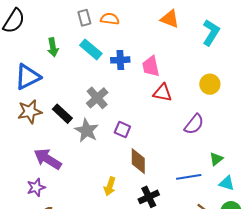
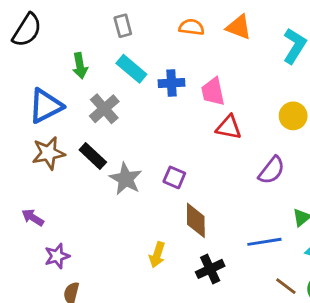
orange semicircle: (110, 19) -> (192, 27), moved
gray cross: (97, 98) -> (104, 109), moved
purple arrow: (48, 159) -> (33, 217), moved, size x0.6

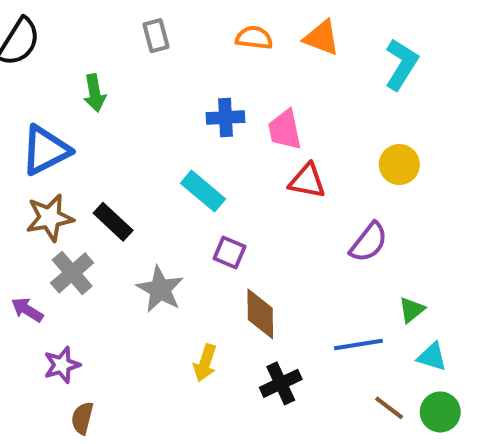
cyan rectangle: (131, 69) -> (203, 191), moved
gray cross: (104, 109) -> (72, 273), moved
gray star: (126, 179) -> (160, 289), moved

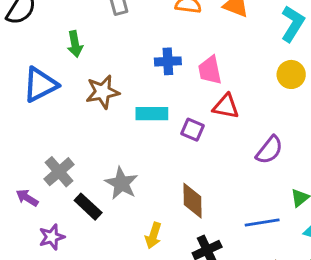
yellow circle: (399, 165) -> (291, 74), moved
cyan rectangle: (203, 191) -> (152, 114), turned -40
brown star: (50, 218) -> (103, 92), moved
black rectangle: (113, 222) -> (88, 207), moved
purple square: (230, 252) -> (192, 130), moved

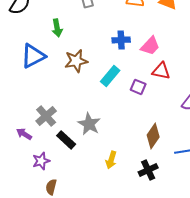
pink trapezoid: (210, 70) -> (150, 46), turned -125
cyan rectangle: (152, 114) -> (110, 76), turned -50
brown diamond: (192, 201) -> (153, 136), moved, turned 35

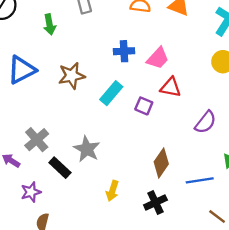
green arrow: (57, 28) -> (50, 24), moved

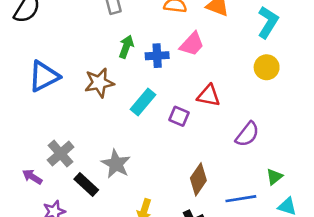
green arrow: (50, 24) -> (126, 47), moved, turned -150
pink trapezoid: (158, 58) -> (192, 44), moved

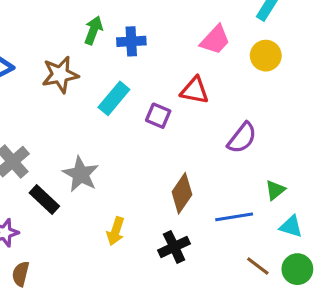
pink trapezoid: (192, 44) -> (215, 40), moved

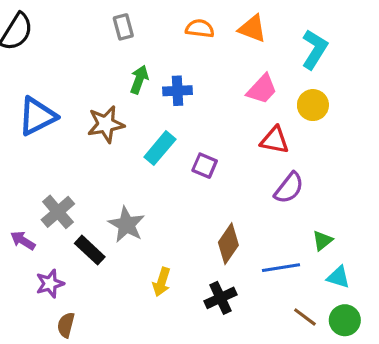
red triangle: (195, 90) -> (275, 140), moved

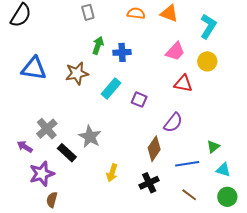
blue triangle: (37, 116) -> (34, 68), turned 36
purple semicircle: (289, 188) -> (173, 123), moved
purple star: (50, 284) -> (42, 174), size x1.4
brown line: (305, 317) -> (189, 195), moved

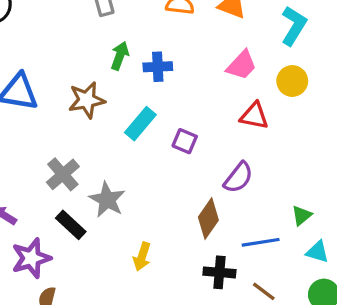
gray cross: (47, 129) -> (63, 174), moved
black cross: (149, 183) -> (219, 272), moved, turned 30

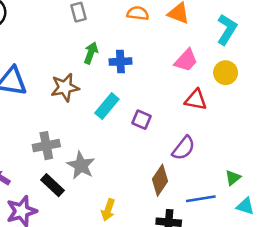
gray cross: (63, 174) -> (46, 146), turned 30

